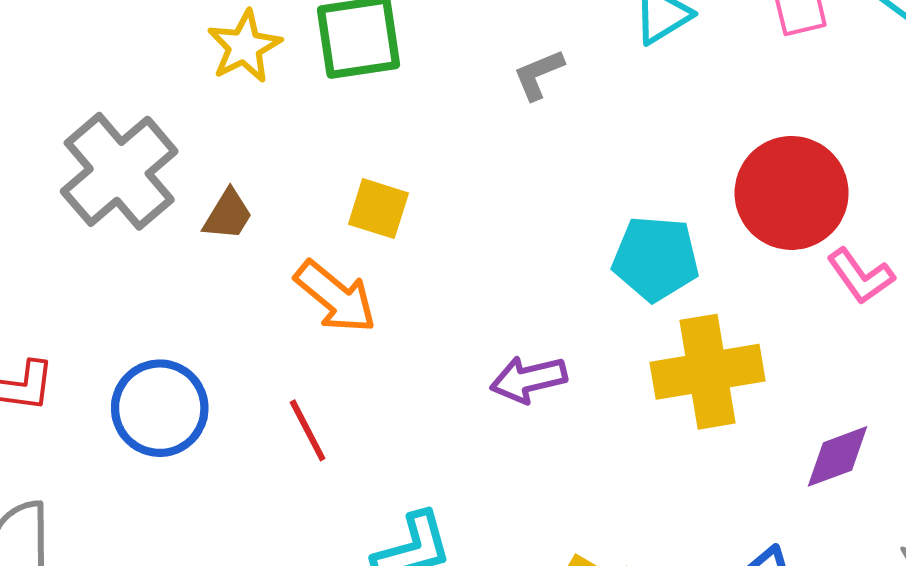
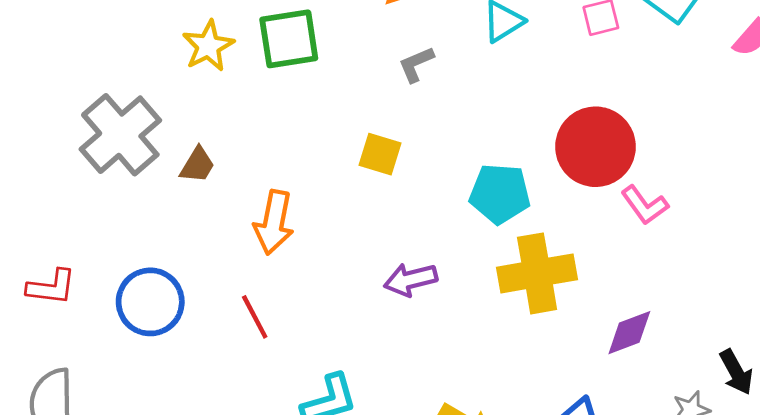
yellow square: (378, 209) -> (380, 154), moved
orange arrow: (335, 297) -> (274, 222), turned 62

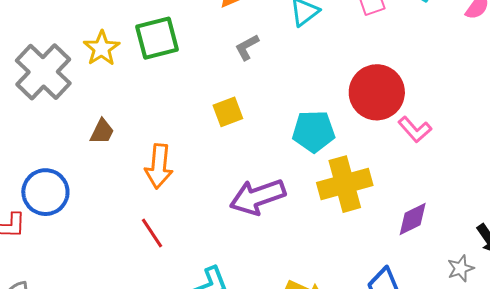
gray cross: (120, 135) -> (43, 72), moved
yellow square: (380, 154) -> (228, 112), turned -32
purple arrow: (411, 280) -> (257, 197), size x1.5
blue circle: (150, 302) -> (45, 192), moved

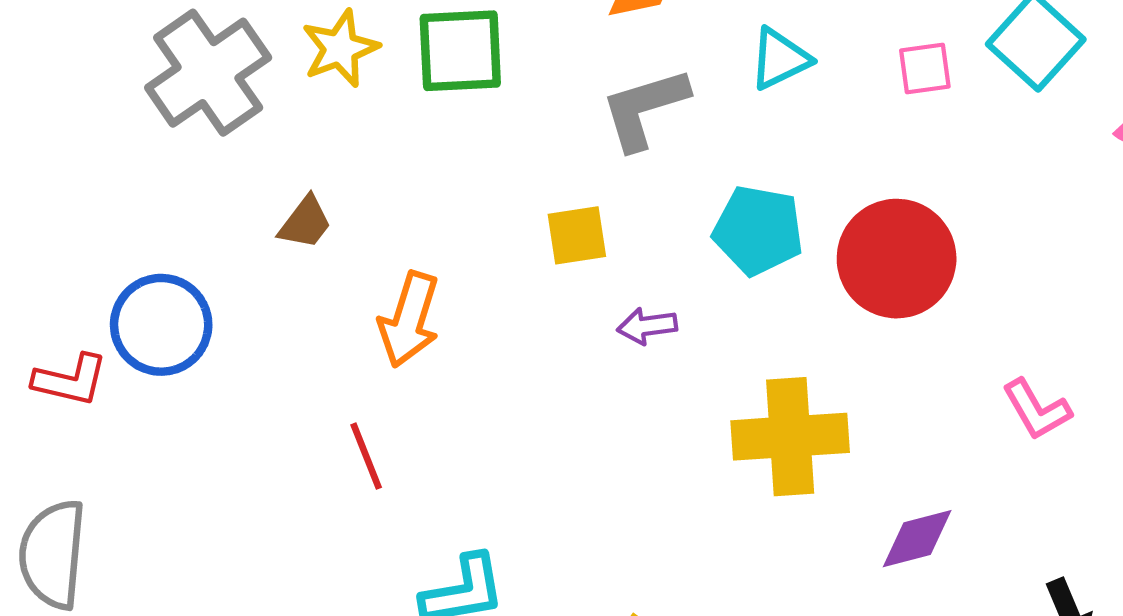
gray L-shape: (247, 47) -> (644, 108), size x1.6
pink L-shape: (415, 130) -> (1037, 410), moved
cyan pentagon: (314, 131) -> (758, 230), moved
purple arrow: (257, 197) -> (647, 326), moved, size x0.5

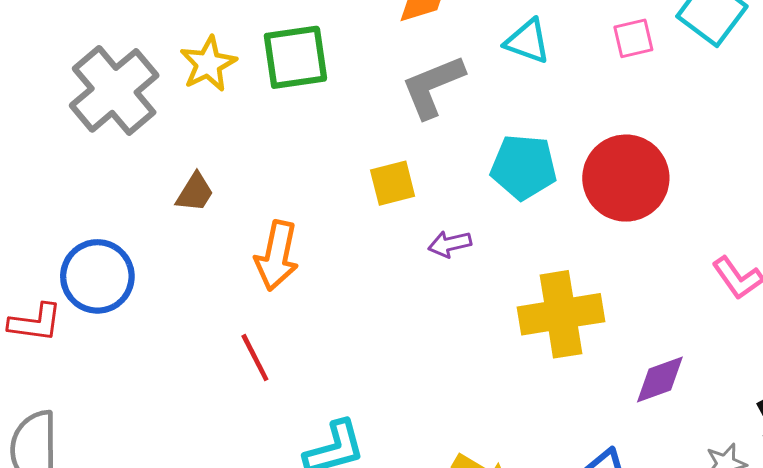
cyan triangle: (780, 59) -> (528, 41), turned 51

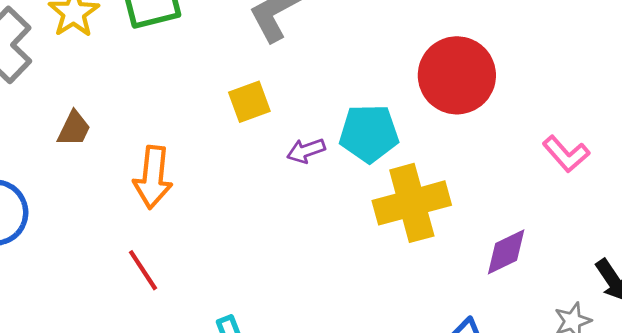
cyan pentagon: (524, 167) -> (369, 133), moved

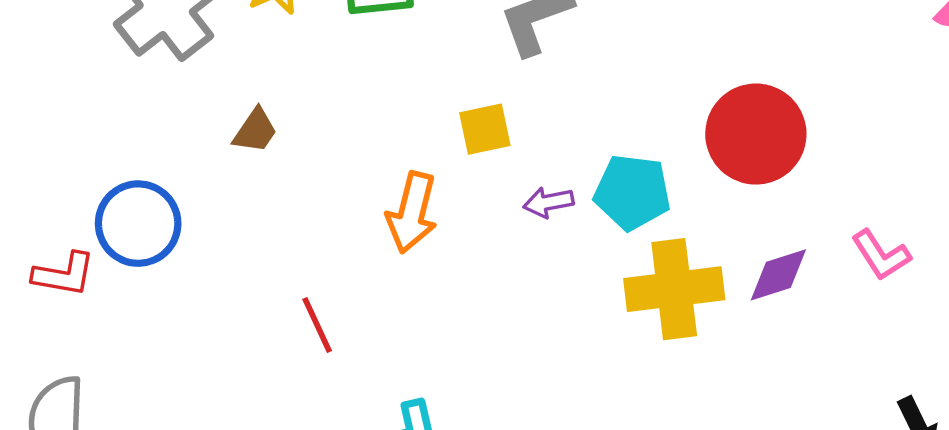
orange arrow: (153, 177) -> (412, 212), moved
purple diamond: (506, 252) -> (778, 275), moved

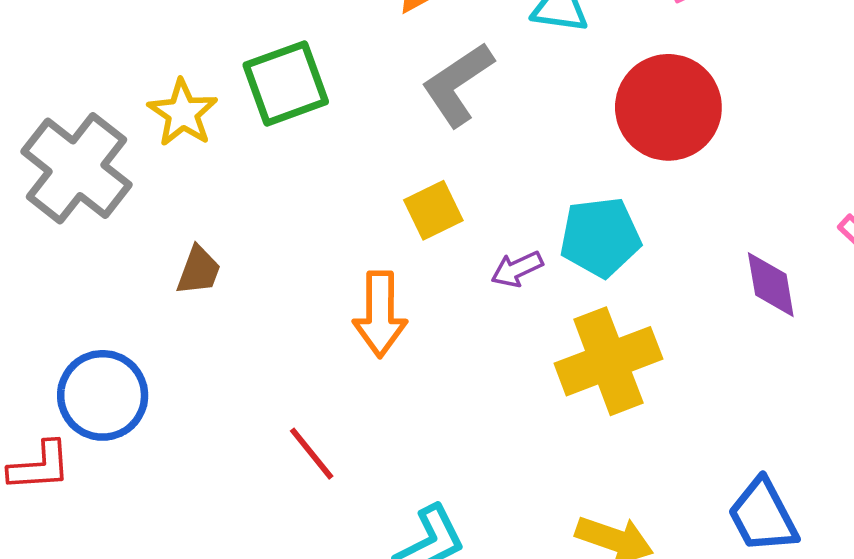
red circle: (756, 134) -> (668, 107), moved
purple diamond: (778, 275) -> (771, 285), turned -68
yellow cross: (674, 289) -> (608, 361), moved

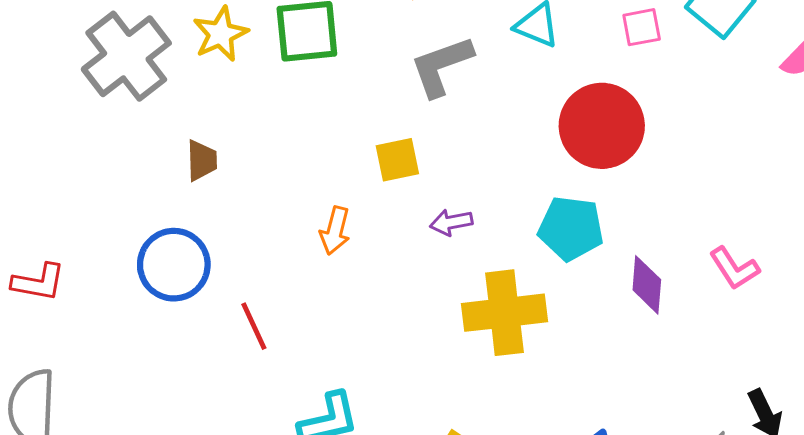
cyan pentagon: (600, 237) -> (571, 228), moved
brown trapezoid: (199, 270) -> (202, 160), turned -36
orange arrow: (380, 314) -> (335, 231), size x0.7
blue circle: (103, 395) -> (174, 265), moved

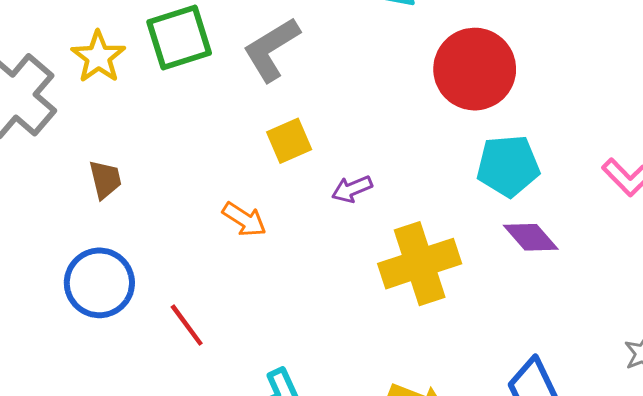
gray L-shape: (441, 66) -> (271, 49), moved
cyan pentagon: (571, 228) -> (508, 166), moved
orange arrow: (335, 231) -> (244, 219), turned -60
purple diamond: (647, 285) -> (531, 237), moved, turned -34

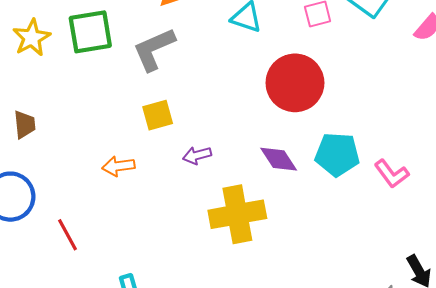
cyan pentagon: (508, 166) -> (337, 154), moved
orange arrow: (244, 219) -> (118, 166), turned 132
purple diamond: (531, 237) -> (279, 159), moved

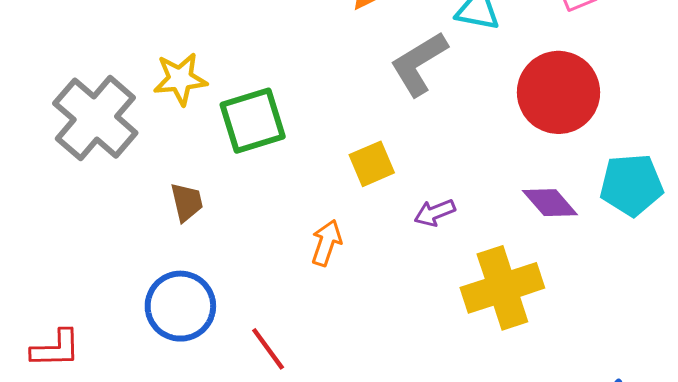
green square: (90, 32) -> (253, 121), moved
yellow star: (32, 38) -> (180, 79), turned 30
gray L-shape: (154, 49) -> (419, 64), moved
orange arrow: (118, 166) -> (326, 243), turned 124

